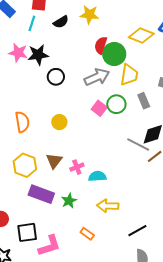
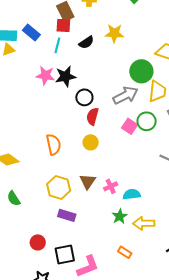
red semicircle: (101, 45) -> (93, 116), moved
purple rectangle: (41, 194) -> (67, 215), moved, size x0.7
green star: (69, 201) -> (120, 216), moved

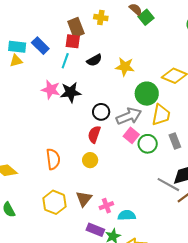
yellow star: (114, 33) -> (125, 67), moved
black circle: (84, 97) -> (101, 112), moved
pink square: (130, 126) -> (131, 135), moved
purple rectangle: (67, 215) -> (95, 230), moved

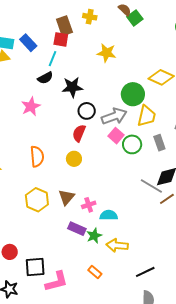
black semicircle: (94, 60) -> (45, 78), moved
yellow star: (125, 67) -> (107, 53), moved
pink star: (51, 90) -> (31, 106), moved, turned 30
black star: (71, 92) -> (72, 87), moved

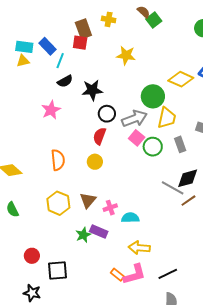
cyan line: (53, 59) -> (60, 61), moved
green star: (94, 236) -> (83, 235), moved
pink L-shape: (57, 282) -> (135, 274), moved

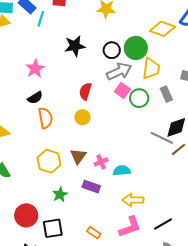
black semicircle: (65, 81) -> (35, 98), moved
black circle: (107, 114) -> (112, 50), moved
green star: (83, 235) -> (60, 195), moved
red circle: (32, 256) -> (26, 215), size x1.5
orange rectangle: (117, 275) -> (94, 233), moved

